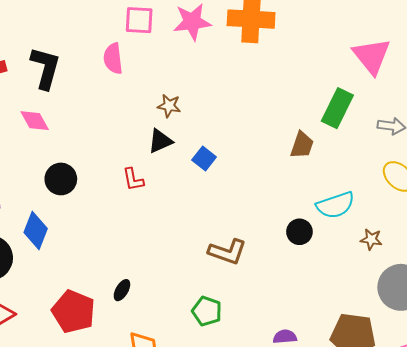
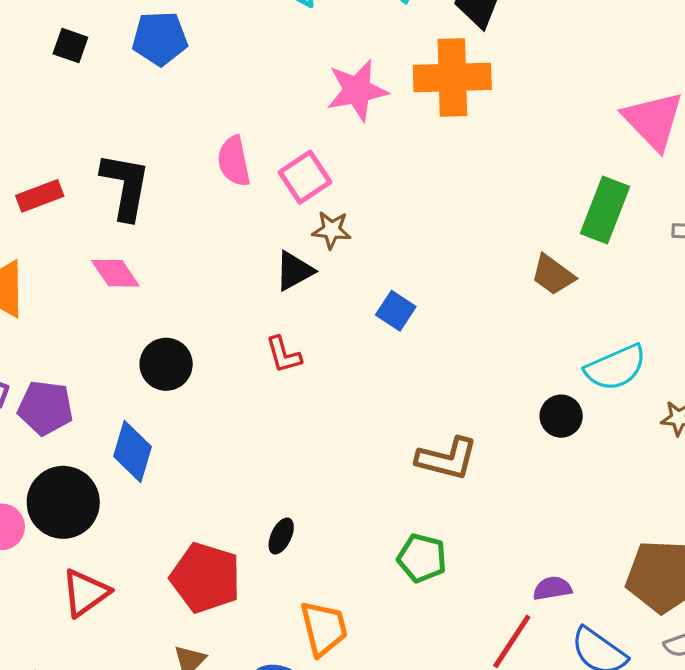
pink square: (139, 20) -> (305, 177), moved, turned -32
black triangle: (160, 141) -> (294, 271), moved
brown trapezoid: (302, 145) -> (553, 275), turned 112

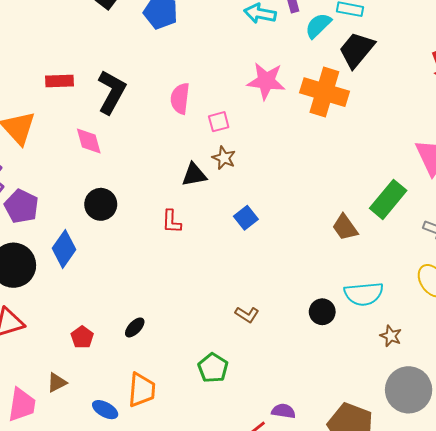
pink square: (305, 177) -> (219, 122), size x0.7
brown L-shape: (447, 459) -> (247, 314), size x0.6
red pentagon: (205, 578) -> (82, 337), size x0.5

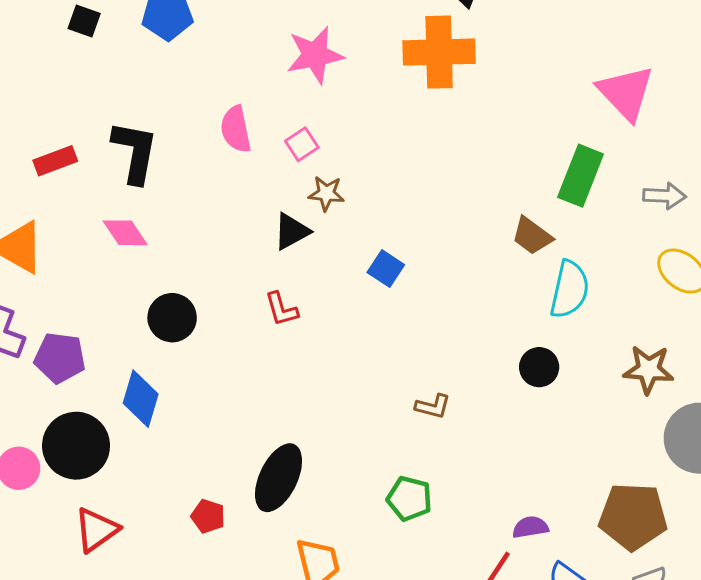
pink star: (266, 81) -> (315, 55), moved
cyan semicircle: (364, 294) -> (570, 289), moved, turned -54
black ellipse: (135, 327) -> (279, 478), size x2.0
brown star: (391, 336) -> (648, 369), size x1.5

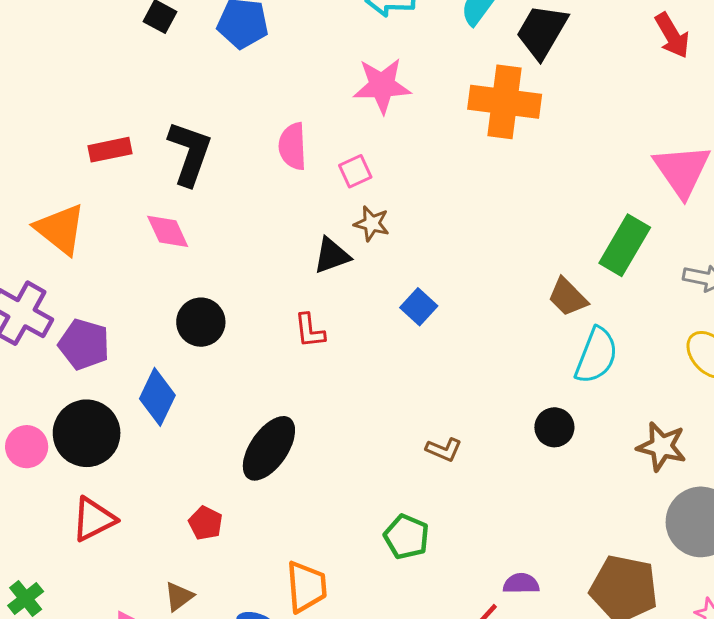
black ellipse: (279, 478) -> (269, 448), moved

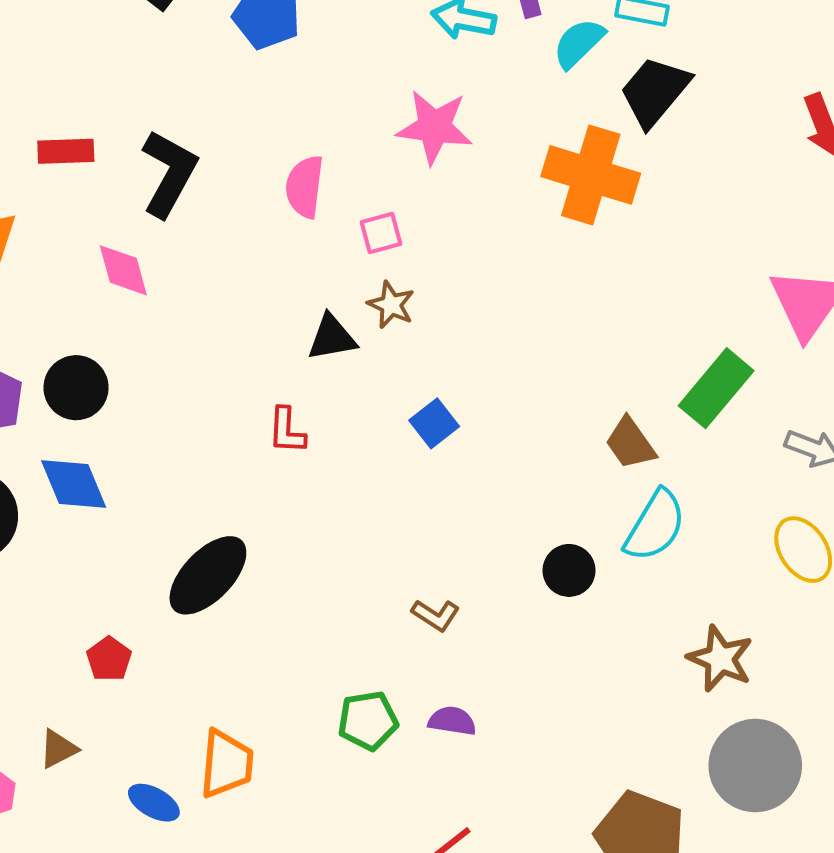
black circle: (201, 322) -> (76, 388), moved
blue diamond: (157, 397) -> (74, 484), turned -58
black circle: (554, 427) -> (569, 570), moved
green pentagon: (406, 537) -> (368, 721), turned 30
purple semicircle: (521, 584) -> (452, 721), moved

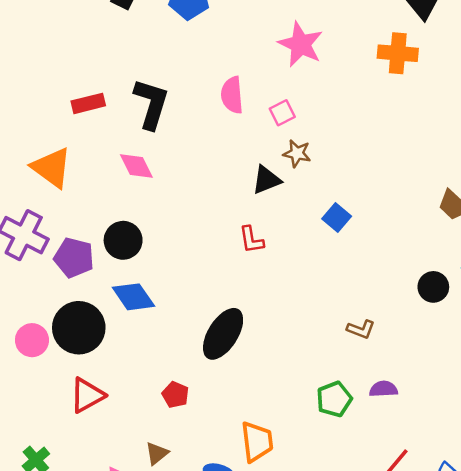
pink star: (434, 127) -> (301, 44), turned 30
orange cross: (591, 175) -> (398, 53), size x0.7

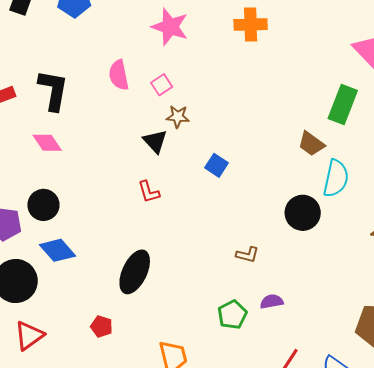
black triangle: (266, 180) -> (155, 141), turned -44
black circle: (433, 287) -> (303, 213), size x1.4

